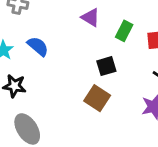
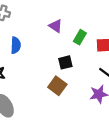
blue semicircle: (38, 46) -> (16, 45), turned 49

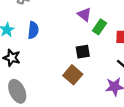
purple triangle: (56, 26) -> (84, 14), moved

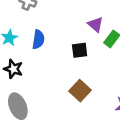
black square: (83, 52) -> (80, 50), moved

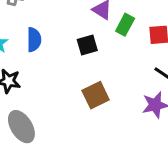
brown square: (80, 91) -> (96, 95), turned 30

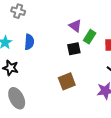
black square: (87, 45) -> (74, 49), moved

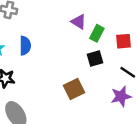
black square: (74, 49) -> (95, 59), moved

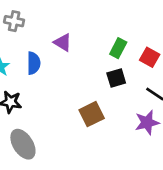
purple triangle: (79, 22) -> (63, 43), moved
red square: (123, 41) -> (150, 57), turned 35

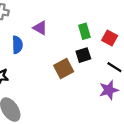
green rectangle: (118, 48) -> (84, 31), turned -42
brown square: (92, 114) -> (64, 68), moved

